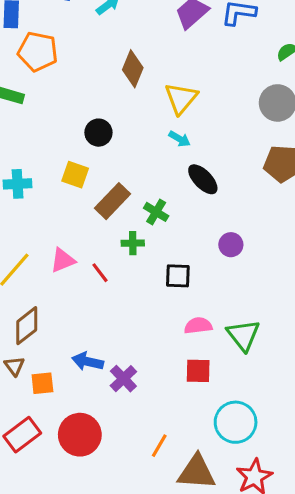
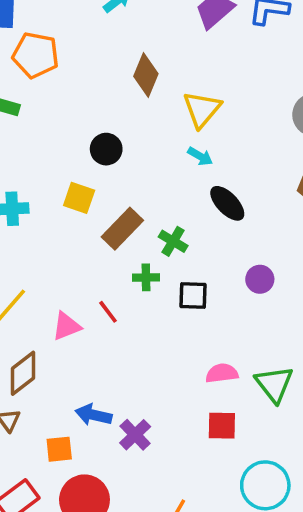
pink triangle: (63, 260) -> (66, 326), moved
black square: (178, 276) -> (193, 296), moved
orange square: (42, 383) -> (59, 449), moved

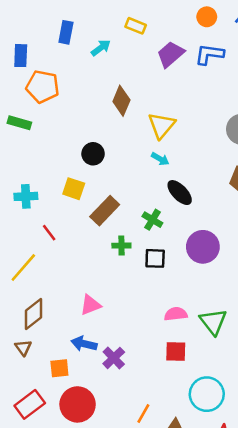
green cross: (173, 241) -> (152, 220), moved
purple circle: (260, 279) -> (203, 247), size x1.6
red line: (108, 312) -> (49, 233), moved
pink triangle: (66, 326) -> (90, 305), moved

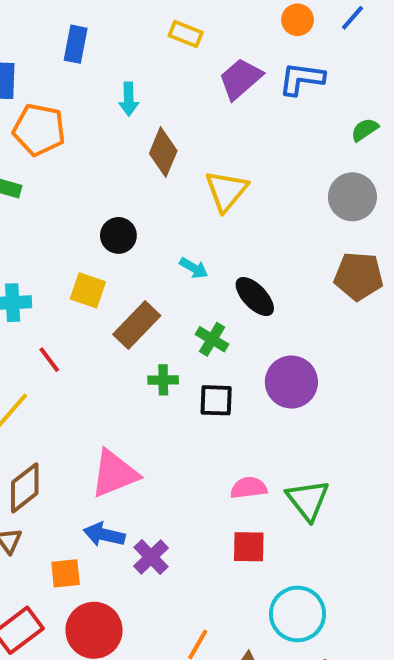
cyan arrow: (101, 48) -> (129, 99), moved, turned 126
cyan arrow: (160, 159) -> (194, 268), moved
pink triangle: (90, 305) -> (114, 474), size x1.5

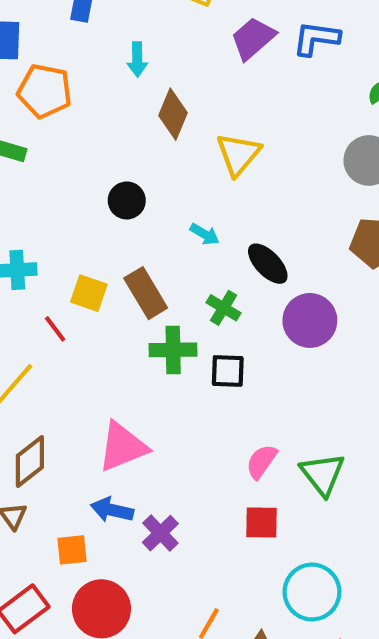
yellow square: (88, 290) -> (89, 293), moved
brown rectangle: (137, 325) -> (146, 293), turned -75
green cross: (163, 380) -> (173, 350), size x1.5
purple circle: (291, 382) -> (310, 320), moved
pink semicircle: (249, 488) -> (261, 461), turned -48

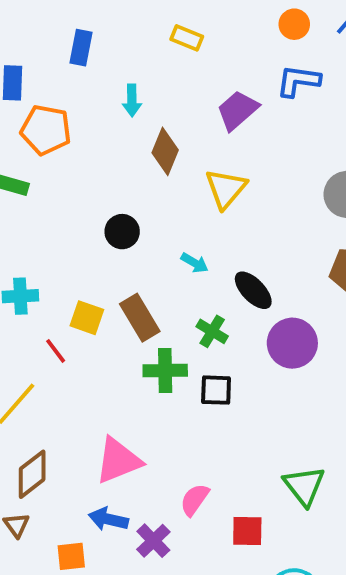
purple trapezoid: (253, 38) -> (238, 110), moved
pink semicircle: (261, 461) -> (195, 500), moved

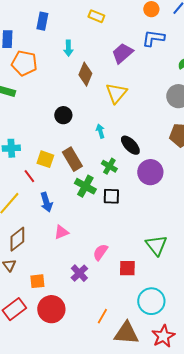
cyan arrow: (195, 263) -> (100, 131), turned -136
green cross: (165, 370) -> (85, 186), turned 30
pink triangle: (118, 461) -> (61, 232), size x0.6
blue arrow: (108, 519) -> (46, 202), moved, turned -120

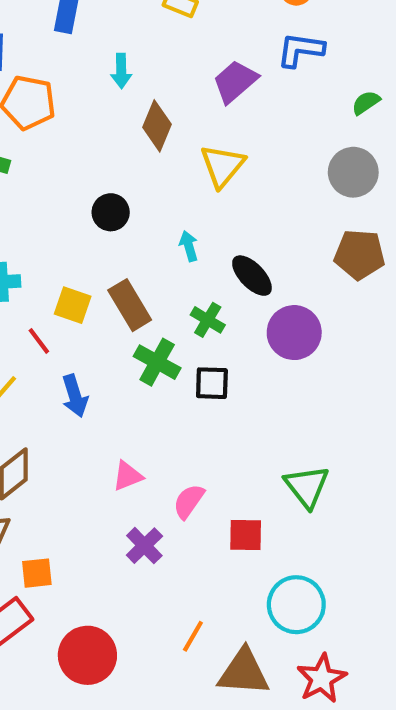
pink triangle: (61, 232) -> (128, 476), moved
orange square: (37, 281) -> (37, 573), moved
red circle: (51, 309) -> (87, 655), moved

